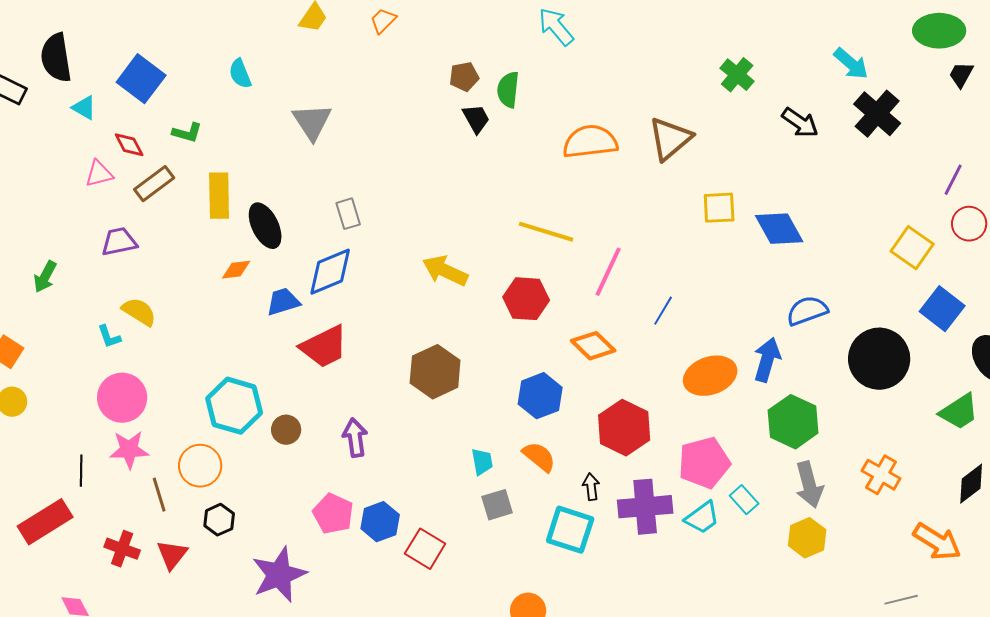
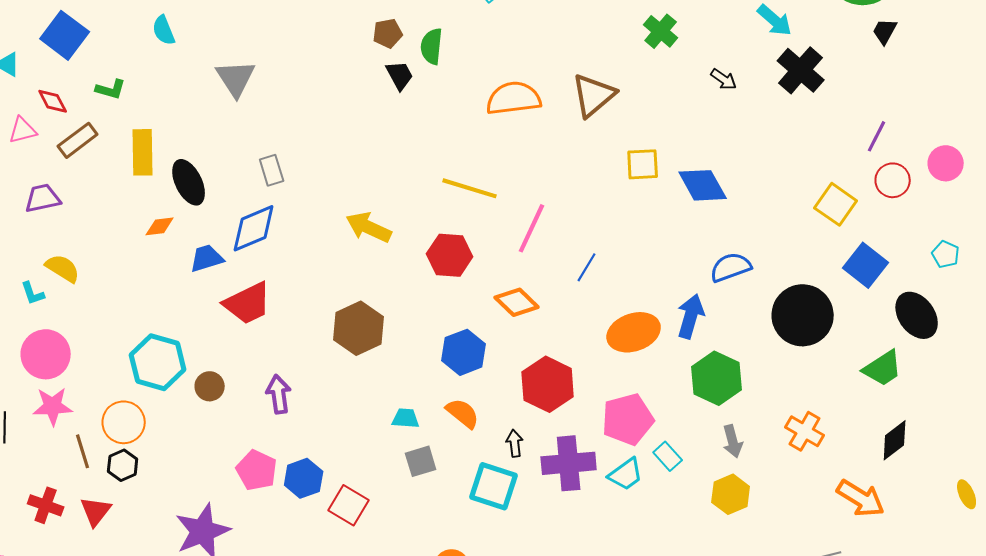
black arrow: (800, 123) -> (724, 79), size x0.7
cyan trapezoid: (482, 462) -> (406, 418), turned -76
gray arrow: (809, 485) -> (733, 441), size x0.7
black hexagon: (219, 520) -> (123, 465), moved

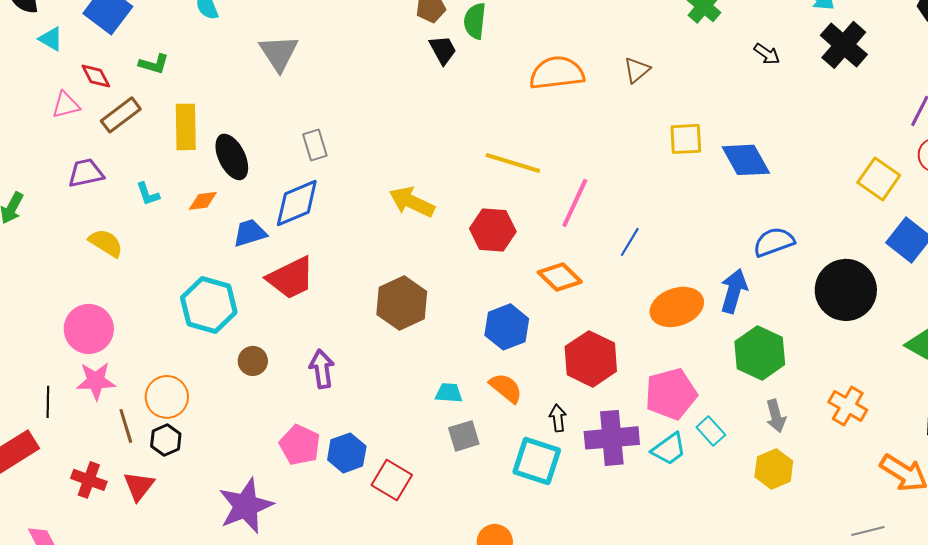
brown triangle: (594, 95) -> (637, 70), size x0.6
cyan L-shape: (33, 293) -> (148, 194), moved
cyan hexagon: (158, 362) -> (209, 305), moved

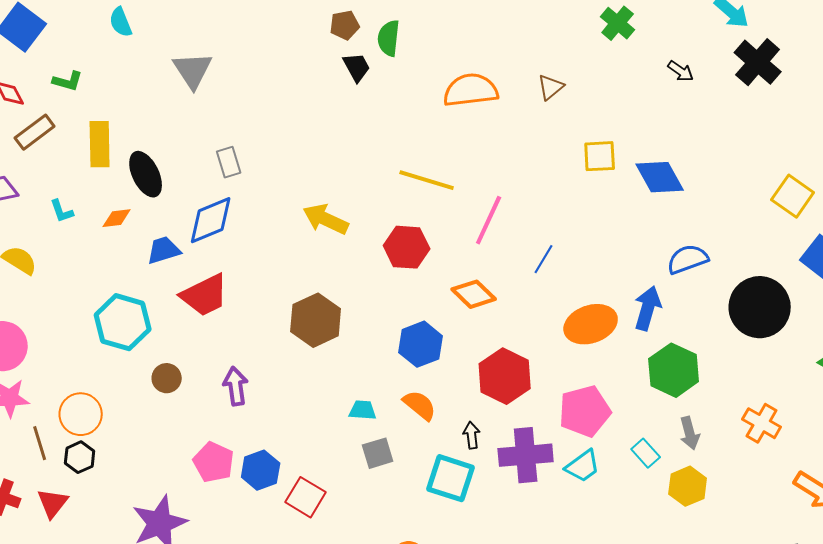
cyan rectangle: (711, 431) -> (646, 453), moved

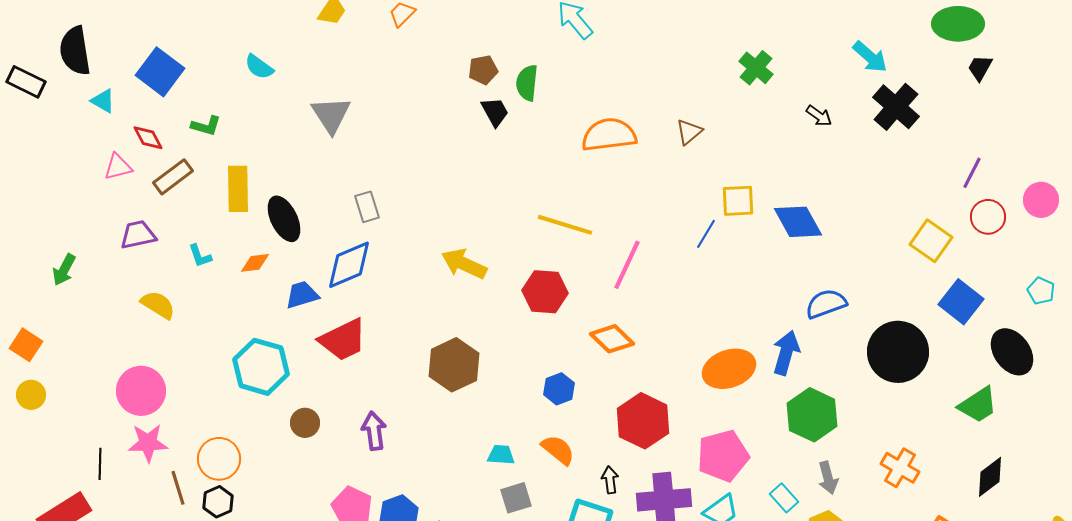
cyan semicircle: (121, 22) -> (259, 67), turned -32
blue line: (544, 259) -> (706, 234), moved
blue hexagon: (421, 344) -> (559, 389), size x0.7

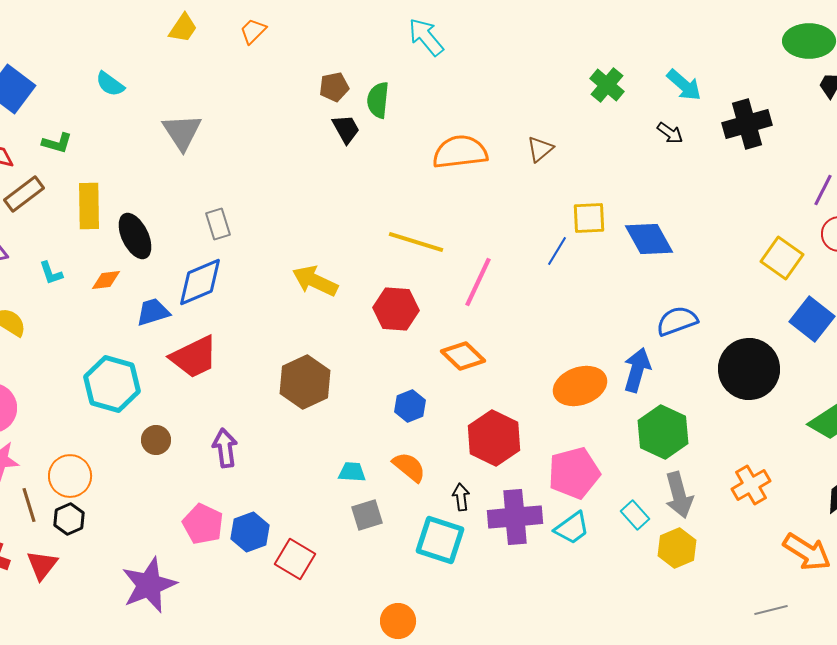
cyan arrow: (870, 57) -> (684, 85), moved
black cross: (896, 107) -> (747, 124), turned 33
orange cross: (900, 468) -> (751, 485), turned 30
gray arrow: (828, 478) -> (679, 495), size x1.4

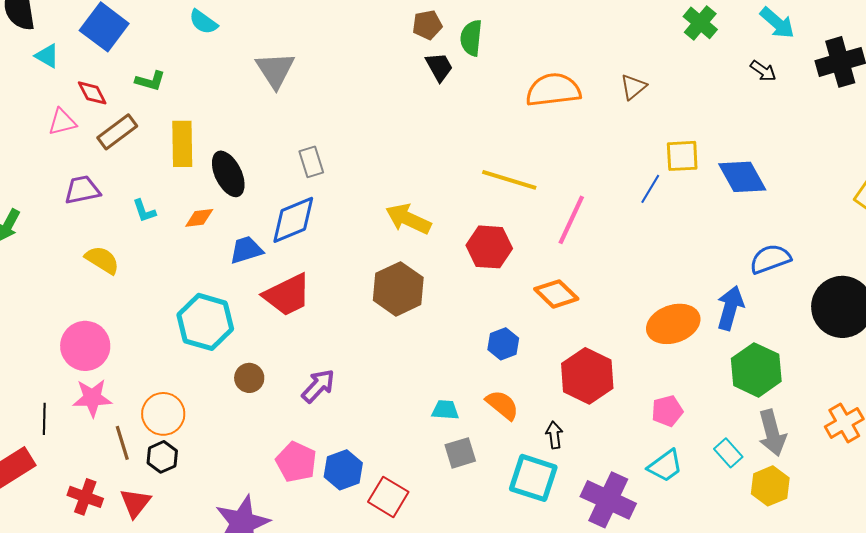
brown hexagon: (305, 382) -> (398, 289), moved
purple arrow: (225, 448) -> (318, 386), turned 51
pink pentagon: (574, 473) -> (667, 411), size x0.6
purple cross: (515, 517) -> (608, 500), moved, turned 30

